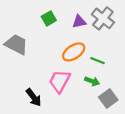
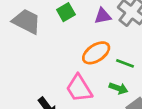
gray trapezoid: (16, 44) -> (26, 21), moved
pink trapezoid: (60, 81) -> (79, 88), turned -60

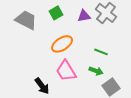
orange ellipse: (96, 53) -> (62, 44), moved

